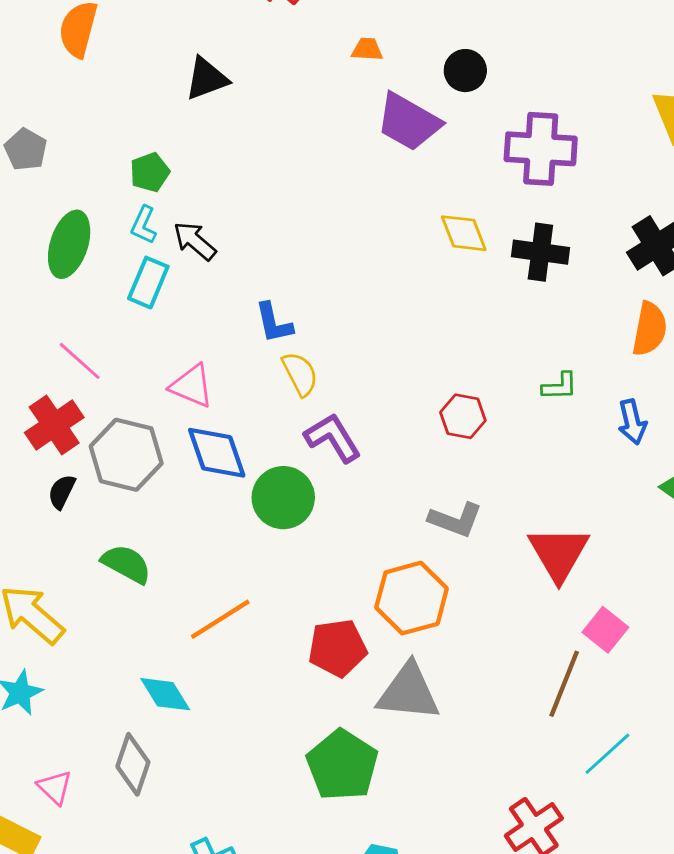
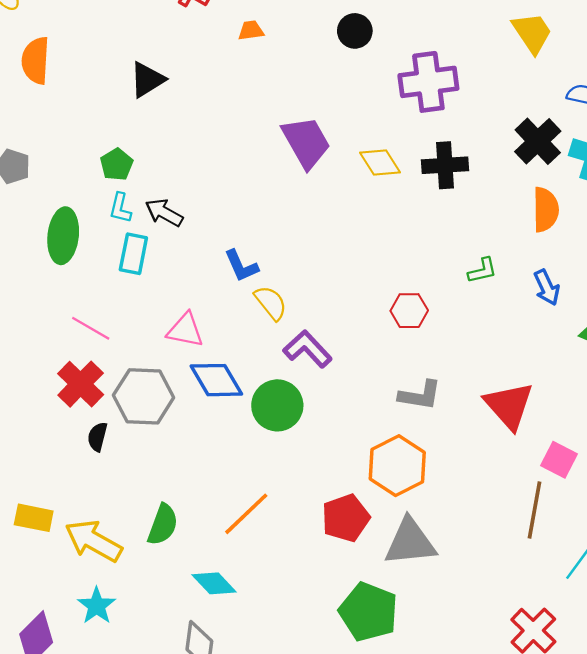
orange trapezoid: (367, 49) -> (251, 30), moved
purple trapezoid: (409, 122) -> (306, 142), moved, turned -138
green semicircle: (126, 564) -> (163, 525), moved, turned 93

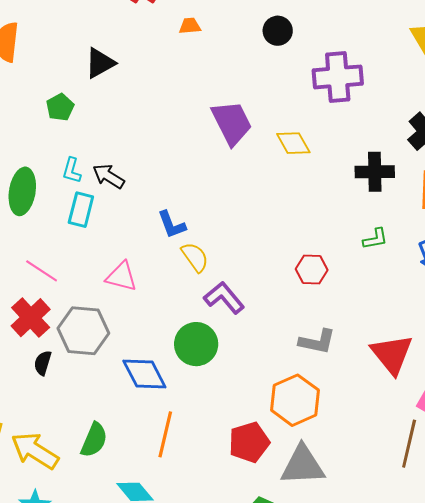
green pentagon: (117, 164) -> (60, 107), moved
black cross: (445, 165) -> (375, 172), moved
blue diamond: (216, 380) -> (144, 374), moved
orange line: (246, 514) -> (165, 434), turned -36

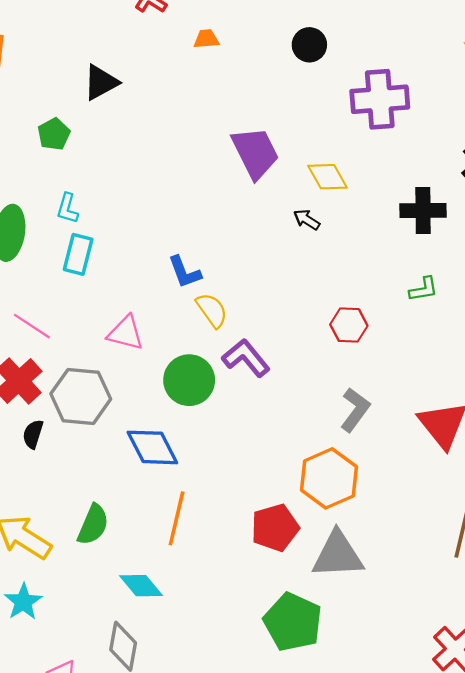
black arrow: (109, 176) -> (307, 220), moved, size x0.7
gray L-shape: (317, 342) -> (355, 410), turned -66
green circle: (196, 344) -> (189, 380), moved

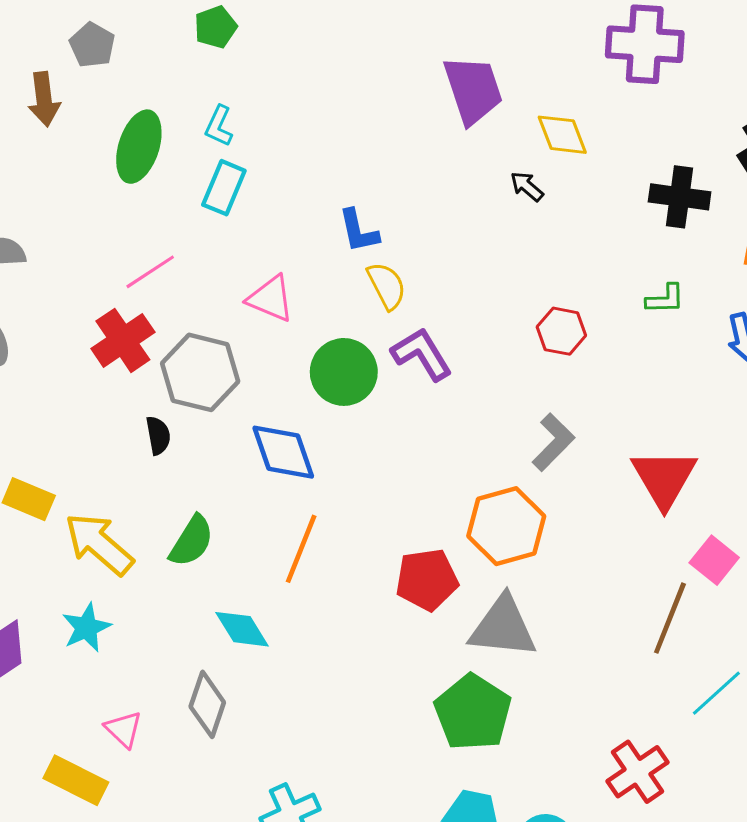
pink line: (32, 326) -> (150, 272), turned -75
black semicircle: (33, 434) -> (158, 435), moved, turned 144
green pentagon: (293, 622) -> (473, 712), moved

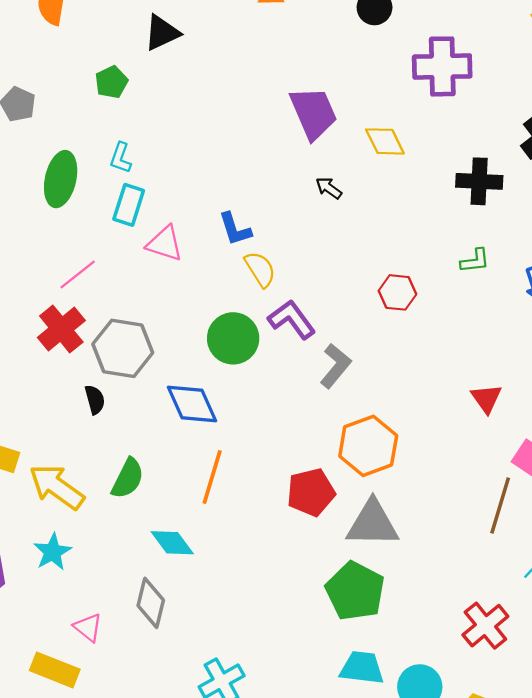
black arrow: (527, 186) -> (329, 188), moved
pink triangle: (270, 299) -> (165, 244), moved
gray L-shape: (553, 442) -> (336, 366), moved
red triangle: (664, 478) -> (486, 398), size x0.6

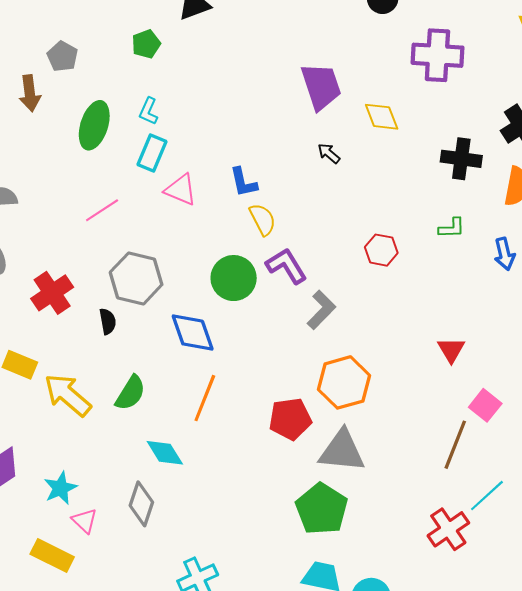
red cross: (61, 329) -> (52, 293), moved
cyan star: (53, 552) -> (60, 488), moved
red cross: (485, 626) -> (448, 529), moved

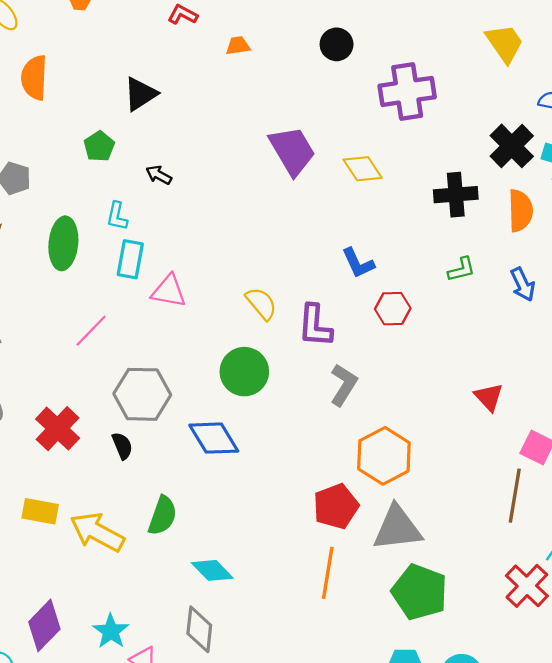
black arrow: (329, 153) -> (159, 175), moved
blue L-shape: (243, 182) -> (358, 263), moved
purple L-shape: (286, 266) -> (315, 326), moved, turned -132
orange line: (205, 398) -> (328, 573), moved
green pentagon: (322, 509) -> (420, 592), moved

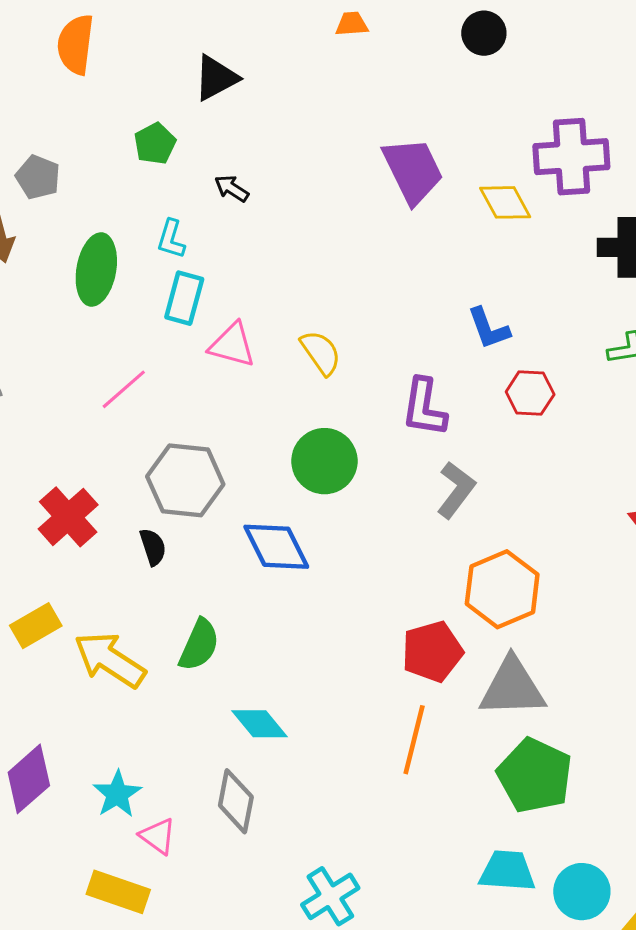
purple cross: (407, 91) -> (571, 157), moved
yellow semicircle: (261, 304) -> (321, 353), moved
yellow rectangle: (40, 511) -> (36, 626), turned -45

